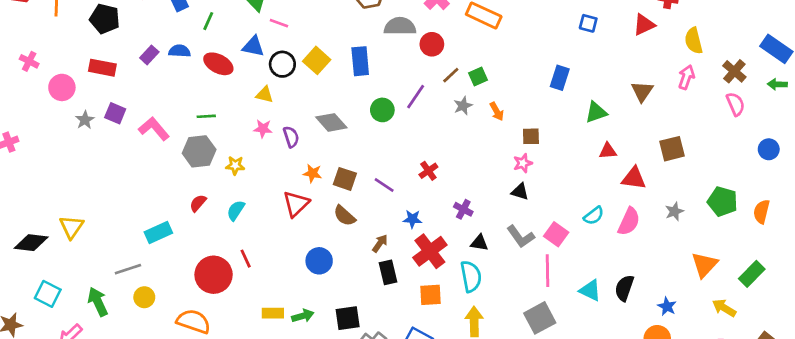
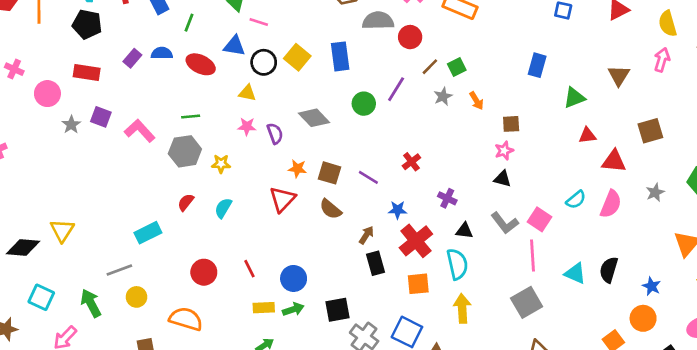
red line: (246, 259) -> (249, 269), moved
blue circle: (319, 261) -> (294, 278), moved
red circle: (214, 275) -> (204, 272), size x0.7

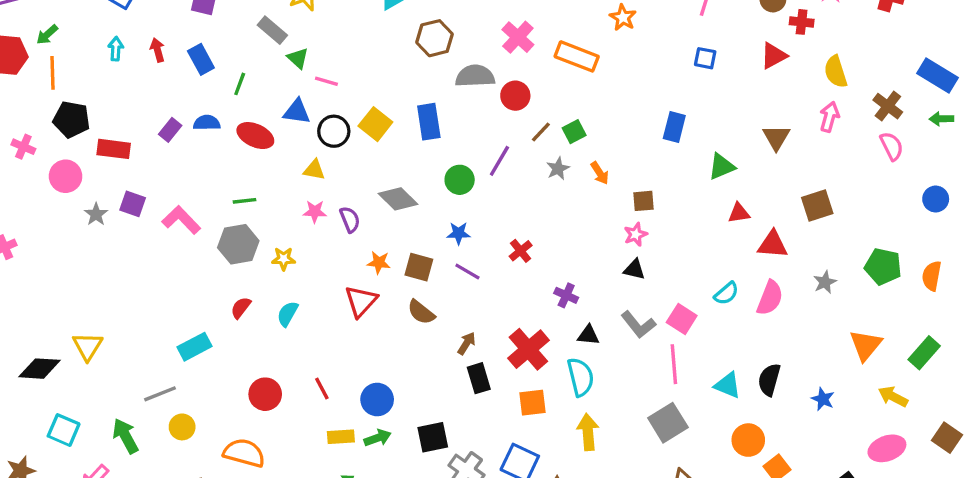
black pentagon: (87, 24) -> (71, 119), moved
blue star: (398, 210) -> (459, 233), moved
orange circle: (643, 318) -> (748, 440), moved

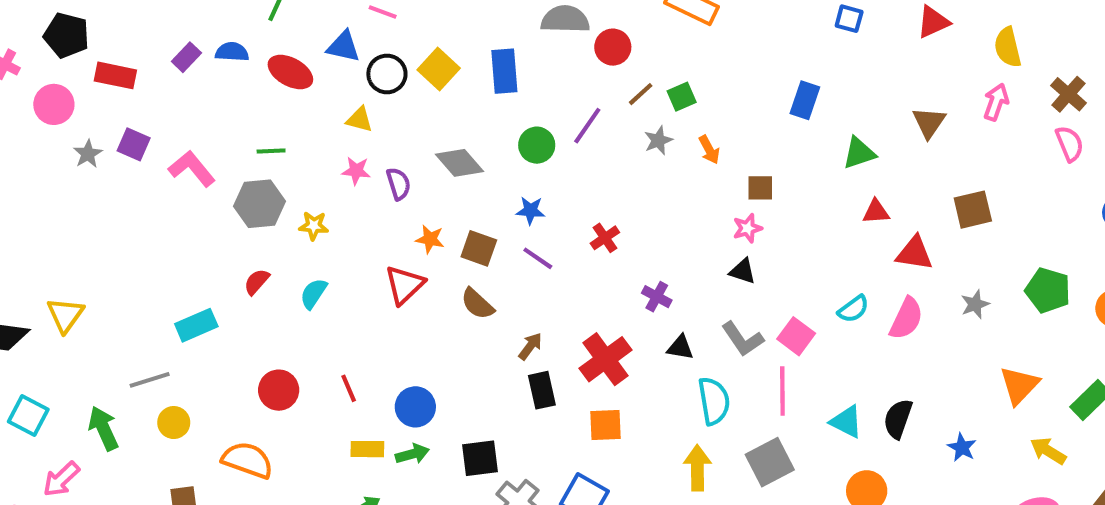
cyan semicircle: (581, 377) -> (714, 401), moved
yellow arrow: (588, 432) -> (697, 468), moved

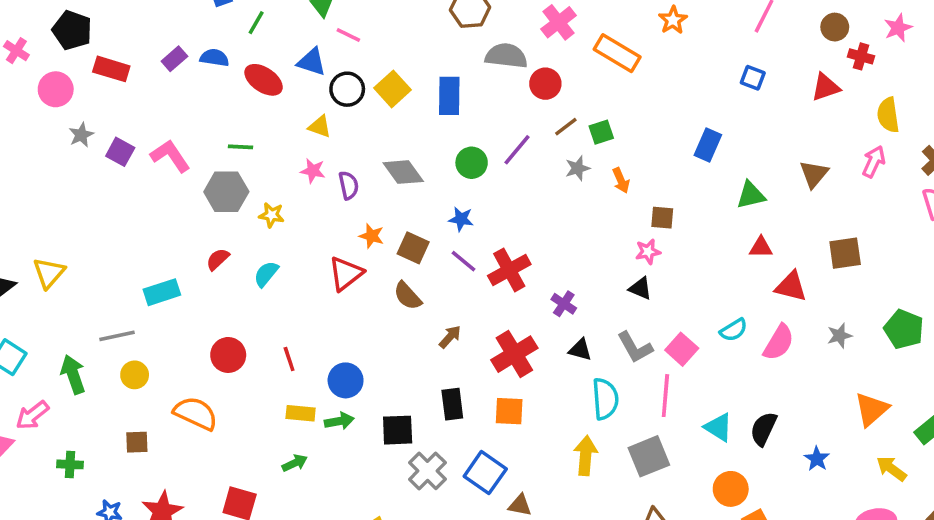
purple square: (134, 144) -> (120, 152), moved
red cross: (605, 238) -> (509, 270), moved, size x1.6
black rectangle: (542, 390) -> (452, 404), moved

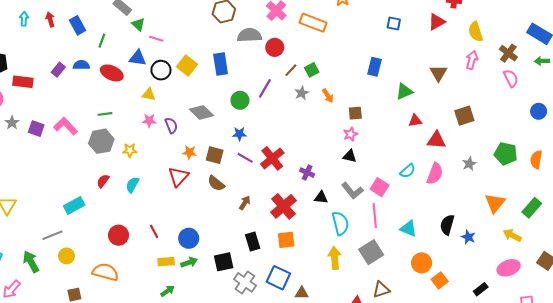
black semicircle: (764, 429) -> (447, 225), moved

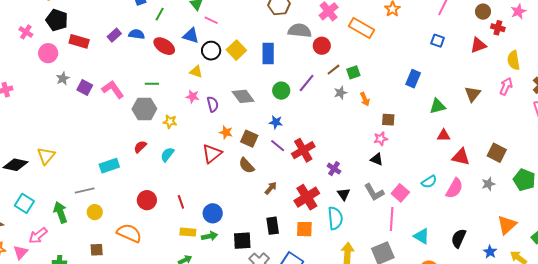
brown square: (464, 116) -> (497, 153), moved, turned 36
black triangle: (321, 197) -> (344, 194), turned 40
cyan semicircle: (340, 223) -> (335, 218), moved
blue star: (468, 237) -> (490, 252), moved

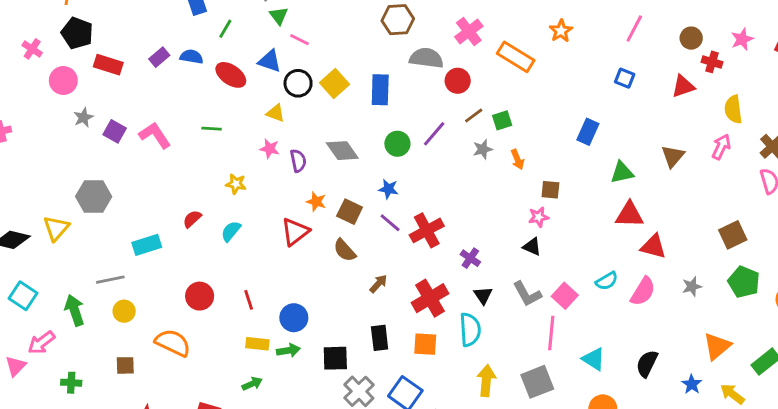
gray hexagon: (144, 109) -> (94, 197), moved
red triangle: (444, 135) -> (629, 215), size x1.5
brown square: (497, 153) -> (733, 235), moved, turned 36

